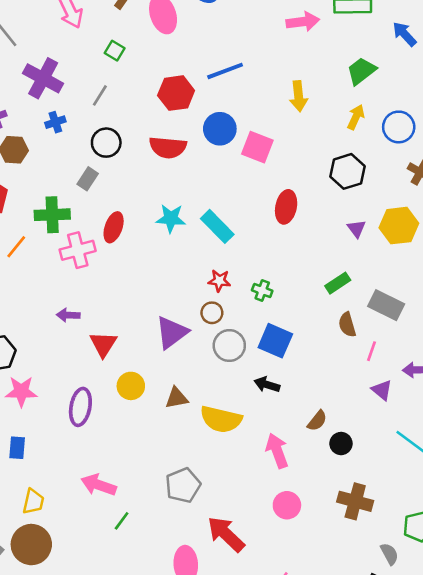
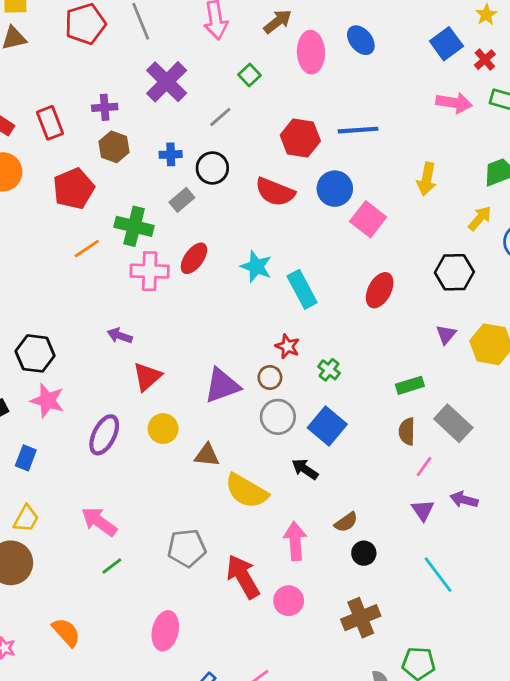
blue cross: (55, 122) -> (171, 154), moved
brown cross: (355, 501) -> (361, 618), turned 36
red arrow: (226, 534) -> (243, 577), moved

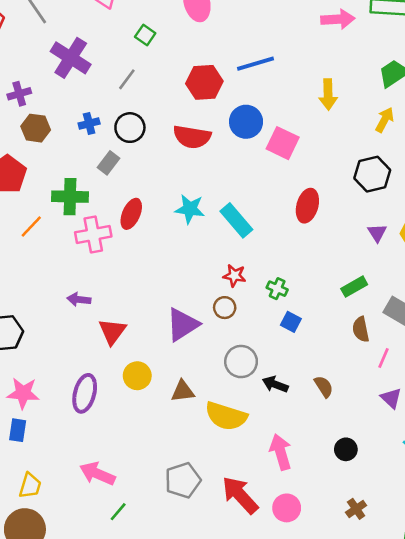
pink star: (47, 401) -> (23, 393), moved
gray circle: (278, 417) -> (241, 362), moved
blue square: (327, 426) -> (291, 322), moved, size x0.6
brown semicircle: (346, 522) -> (324, 387), moved, turned -75
brown cross: (361, 618) -> (356, 509), size x0.6

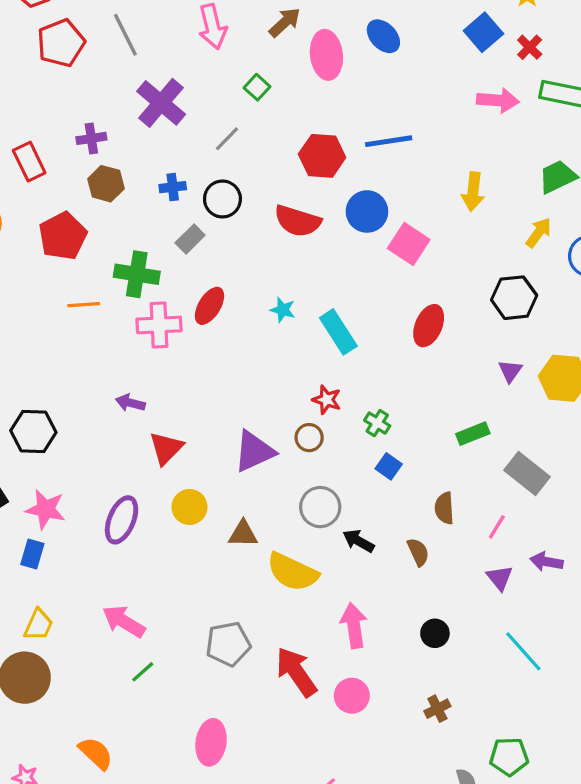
cyan star: (190, 209) -> (283, 310), size x0.7
orange line: (31, 226) -> (84, 305), turned 35
brown semicircle: (361, 329) -> (444, 508), moved

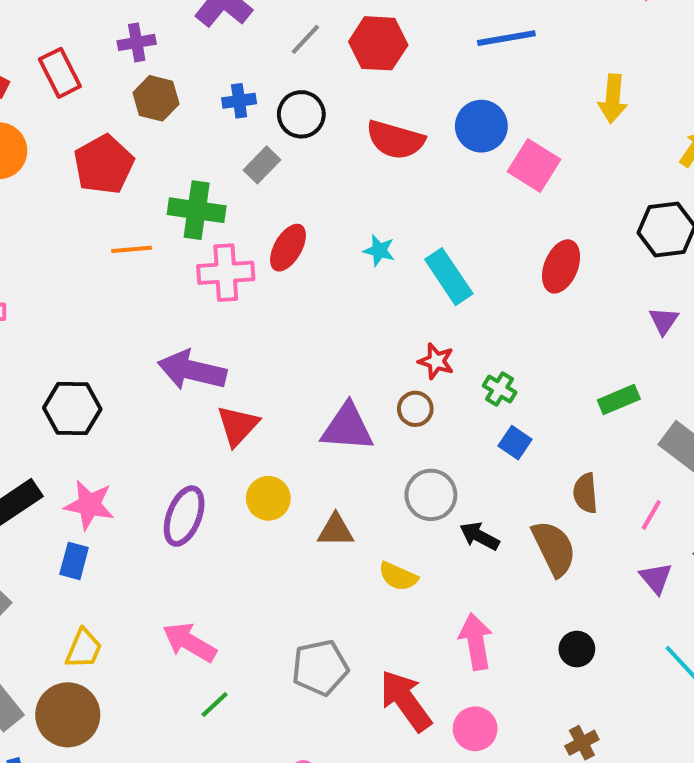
red hexagon: (322, 156) -> (378, 43), moved
purple arrow: (130, 403) -> (192, 370), size x1.8
purple triangle: (254, 451) -> (347, 427), turned 30
brown semicircle: (418, 552) -> (554, 548), size x1.6
yellow semicircle: (292, 572) -> (398, 576), size x0.6

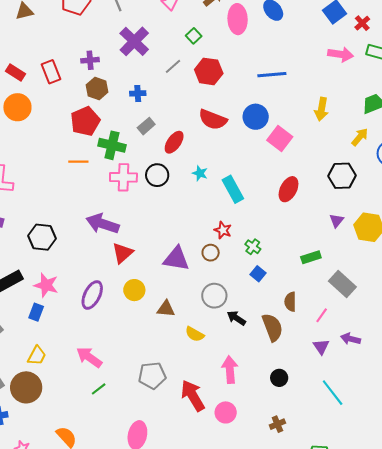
black circle: (301, 114) -> (157, 175), moved
red pentagon: (104, 165) -> (85, 121), moved
red ellipse: (288, 248) -> (174, 142), moved

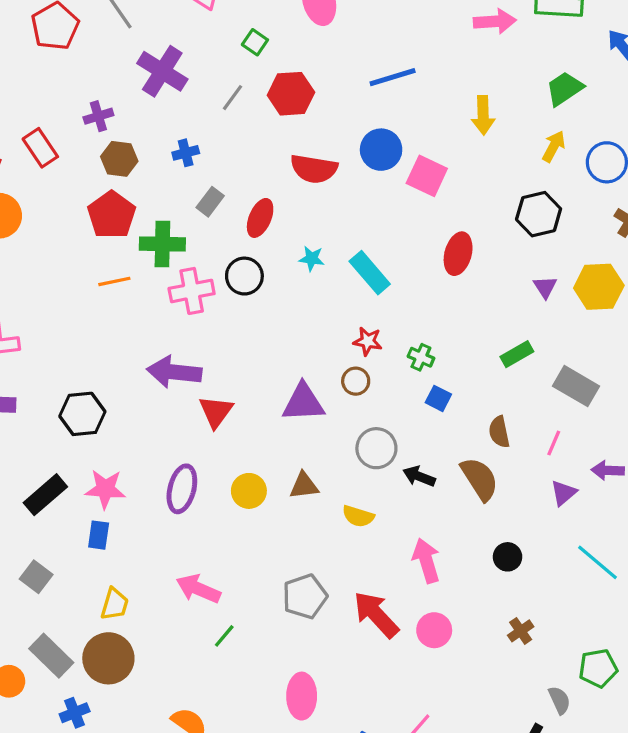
yellow circle: (134, 290) -> (249, 491), moved
purple triangle: (321, 347) -> (564, 493), turned 36

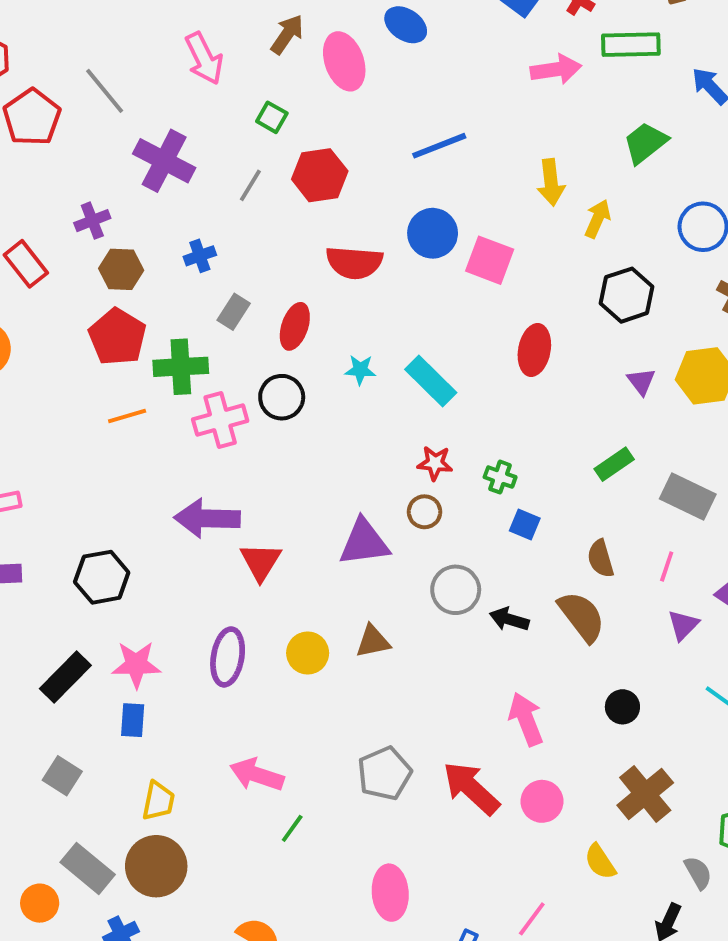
yellow arrow: (554, 146) -> (598, 219), moved
yellow semicircle: (358, 516) -> (600, 862), moved, turned 44
brown cross: (521, 631) -> (645, 794), size x1.8

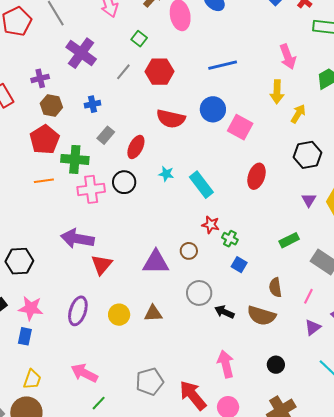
pink arrow: (556, 69) -> (288, 57), moved, turned 70
red star: (435, 463) -> (211, 225), moved
brown semicircle: (582, 616) -> (261, 316), turned 136

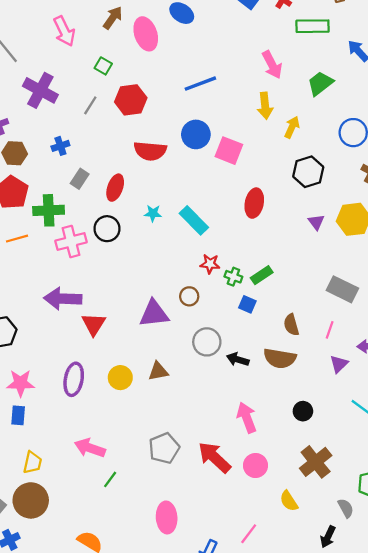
green rectangle: (289, 240) -> (262, 275), moved

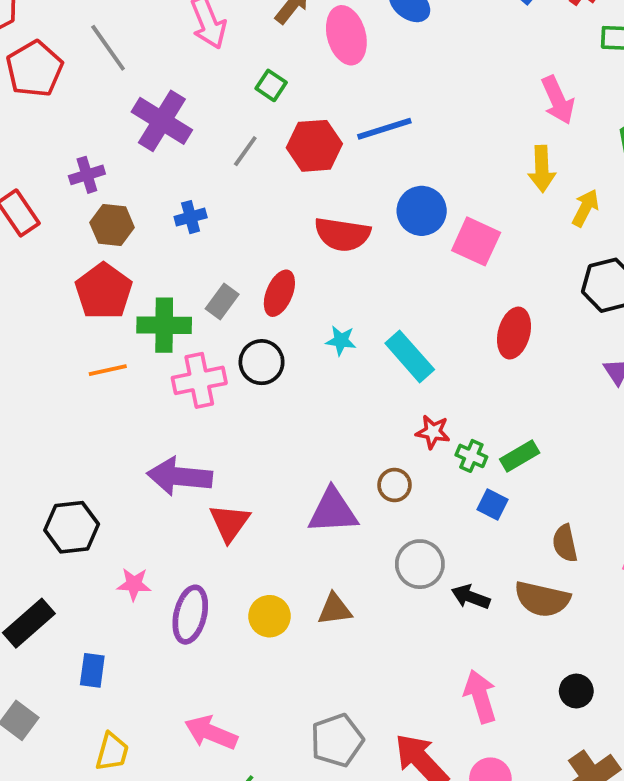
blue line: (200, 84) -> (384, 129), moved
gray rectangle: (80, 179) -> (222, 301), moved
pink star: (21, 383) -> (134, 584), moved, size x0.7

